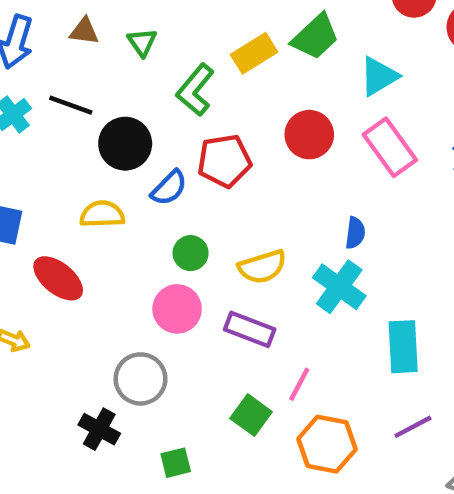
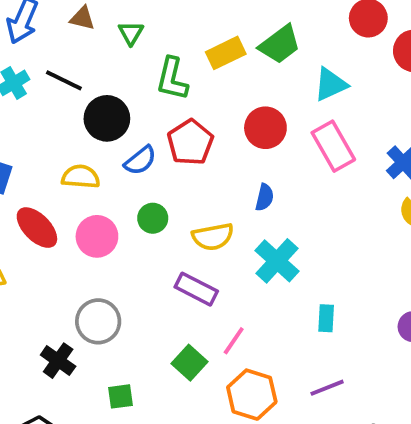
green L-shape: (195, 90) -> (172, 79), turned -33
red pentagon: (224, 161) -> (190, 142), turned -30
blue semicircle: (355, 233) -> (265, 197), moved
pink circle: (177, 309) -> (97, 236), moved
cyan rectangle: (403, 347) -> (326, 318), size x0.6

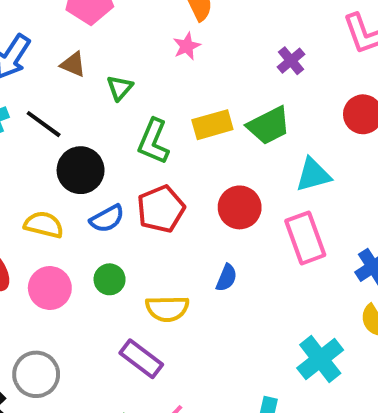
cyan cross: (277, 261) -> (320, 359), moved

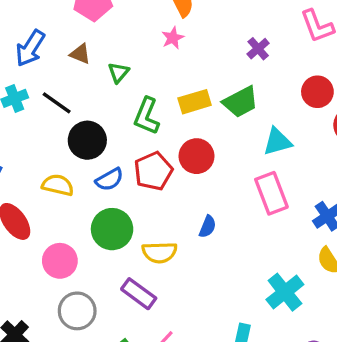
red circle: (240, 207) -> (197, 156), moved
green circle: (110, 279) -> (112, 229), size x1.6
pink circle: (50, 288) -> (60, 261), moved
gray circle: (36, 374) -> (77, 311), moved

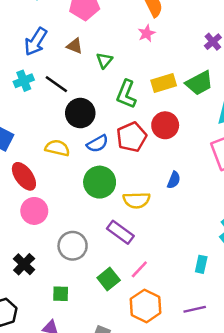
pink circle: (60, 261) -> (34, 211), moved

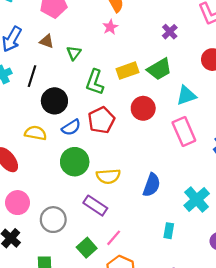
black line: (56, 84) -> (32, 76), turned 75
red circle: (165, 125) -> (143, 108), moved
blue semicircle: (174, 180) -> (152, 185), moved, size x1.5
pink circle: (34, 211) -> (18, 203), moved

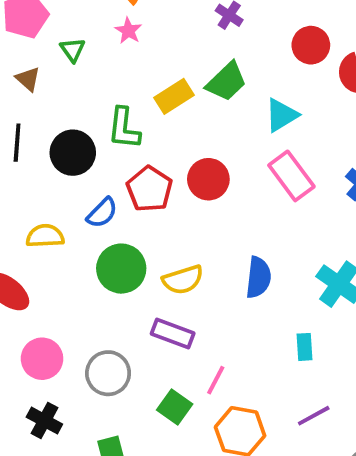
brown triangle: (47, 41) -> (28, 79), turned 35
green triangle: (74, 53) -> (73, 50), moved
black circle: (54, 101) -> (73, 153), moved
red circle: (143, 108) -> (208, 179), moved

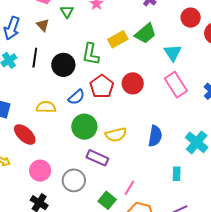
cyan triangle: (281, 115) -> (173, 53), turned -36
purple rectangle: (173, 333) -> (97, 158), moved

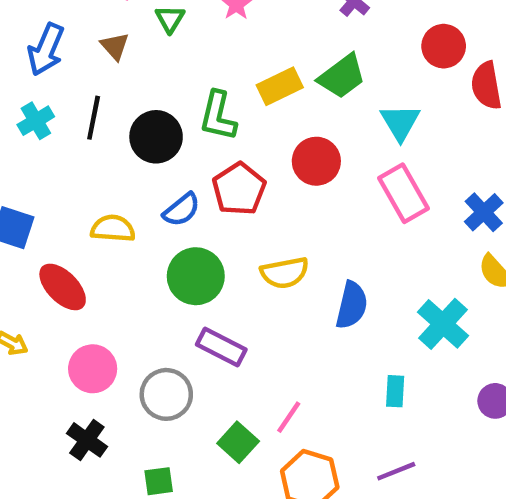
red circle: (133, 83) -> (316, 161), moved
yellow semicircle: (116, 135) -> (285, 273), moved

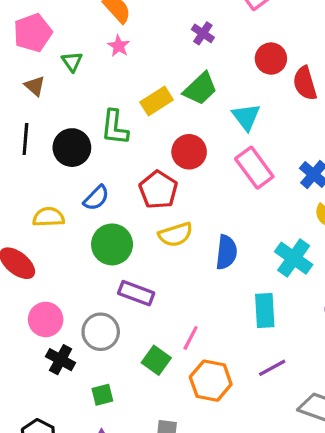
red pentagon: (239, 189) -> (158, 190), moved
cyan rectangle: (395, 391) -> (265, 310), size x1.5
black cross: (87, 440) -> (61, 360), moved

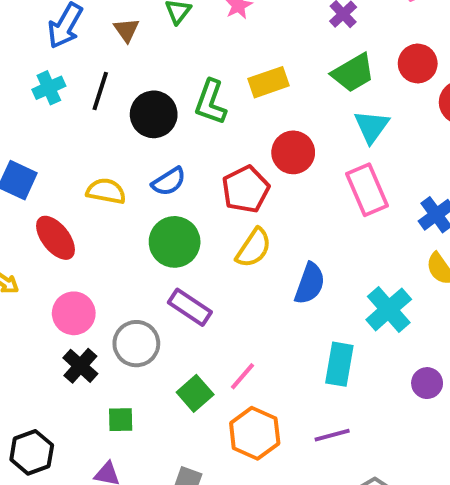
green trapezoid: (200, 89) -> (353, 73), moved
yellow semicircle: (176, 235) -> (254, 248), turned -52

